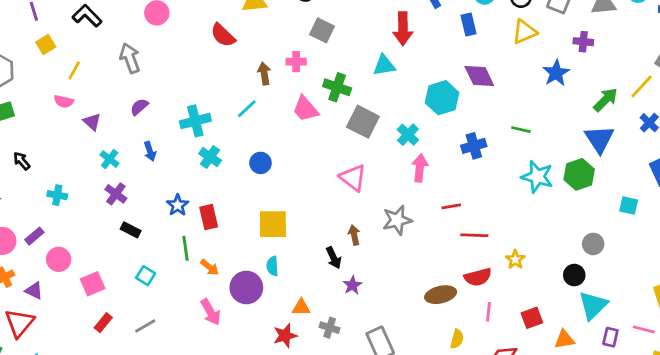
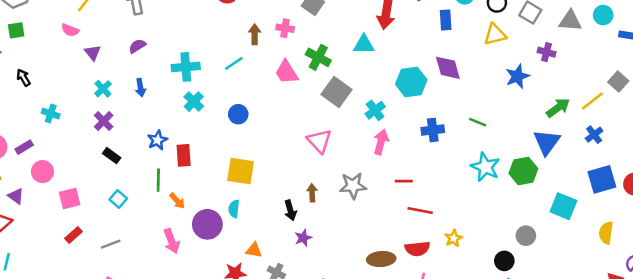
cyan square: (629, 205) -> (563, 206), size x1.5

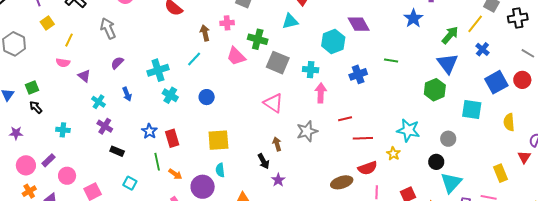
green square: (16, 30) -> (32, 88), moved
cyan cross: (375, 110) -> (311, 70), turned -35
cyan star: (485, 167) -> (408, 130), moved

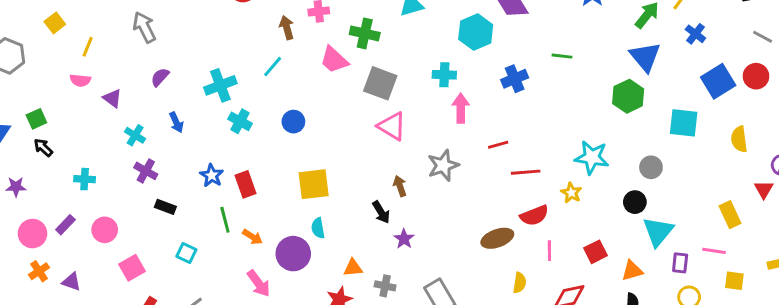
gray square: (278, 63) -> (380, 83), moved
pink circle: (67, 176) -> (105, 230), moved

